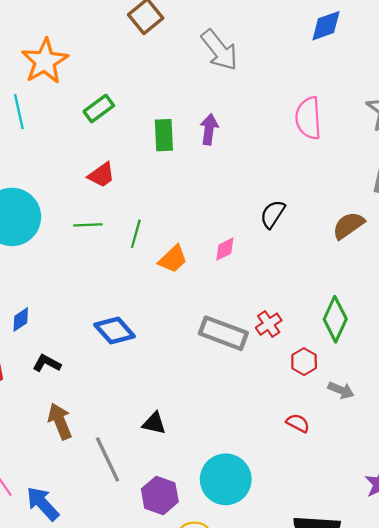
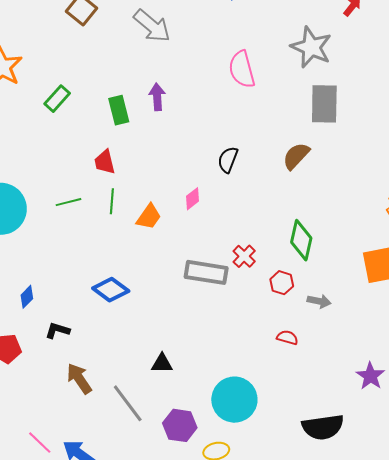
red trapezoid: (101, 175) -> (105, 162), moved, turned 124

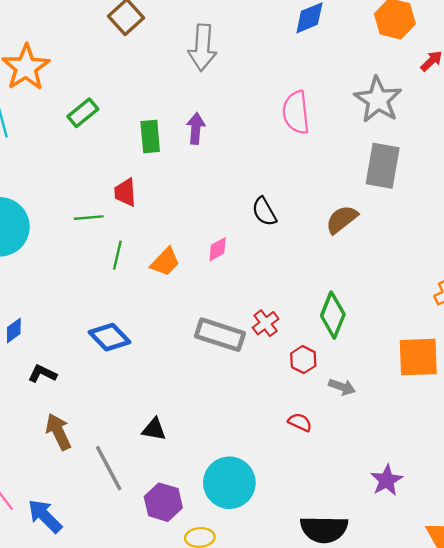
gray arrow: (152, 26) -> (202, 48), turned 45
black semicircle: (228, 160) -> (264, 212), turned -60
green line: (112, 201) -> (117, 255), moved
green line: (68, 202) -> (89, 218), moved

